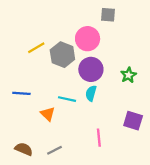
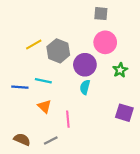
pink circle: (88, 39) -> (105, 42), moved
cyan line: (67, 99) -> (43, 81), moved
pink line: (99, 138) -> (68, 119), moved

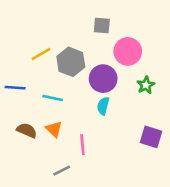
gray square: (101, 14) -> (102, 26), moved
blue line: (20, 87) -> (15, 88), moved
brown semicircle: (22, 139) -> (27, 130), moved

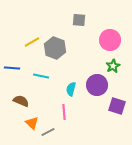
pink circle: (128, 51) -> (110, 40), moved
purple circle: (103, 79) -> (97, 85), moved
cyan semicircle: (103, 106) -> (71, 89), moved
orange triangle: (54, 129) -> (32, 123), moved

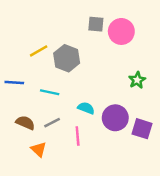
pink circle: (110, 40) -> (121, 31), moved
purple circle: (97, 85) -> (115, 118), moved
cyan semicircle: (71, 89) -> (86, 108), turned 96
gray line: (48, 132) -> (52, 123), moved

